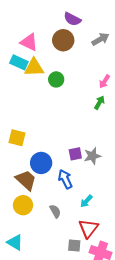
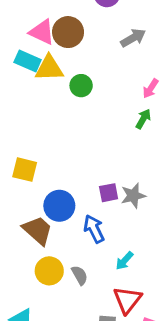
gray arrow: (100, 39) -> (133, 38), moved
brown circle: (63, 40) -> (68, 32), moved
yellow circle: (23, 205) -> (49, 271), moved

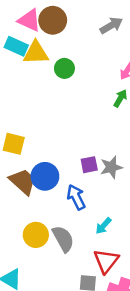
brown trapezoid: (38, 230) -> (23, 182), moved
gray semicircle: (80, 275) -> (63, 239), size x1.5

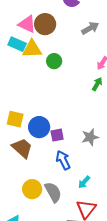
purple square: (89, 165) -> (57, 135), moved
blue circle: (45, 176) -> (39, 127), moved

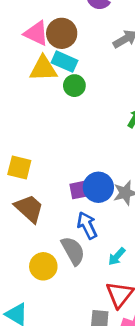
cyan rectangle: (17, 44) -> (65, 62), moved
blue circle: (39, 127) -> (98, 187), moved
gray semicircle: (53, 192) -> (73, 251), moved

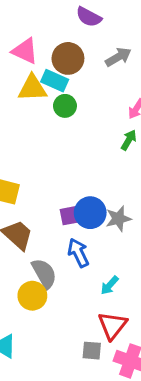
brown circle: (62, 33) -> (68, 58), moved
gray semicircle: (73, 251) -> (44, 273), moved

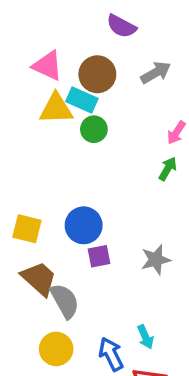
blue circle: (90, 213) -> (84, 225), moved
blue arrow: (78, 253) -> (111, 354), moved
gray semicircle: (44, 273) -> (65, 301), moved
cyan arrow: (109, 285) -> (145, 337), turned -66

